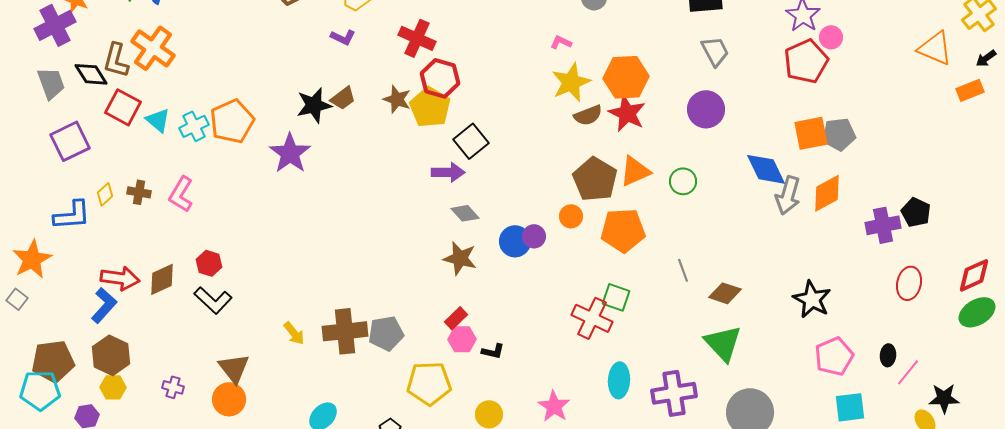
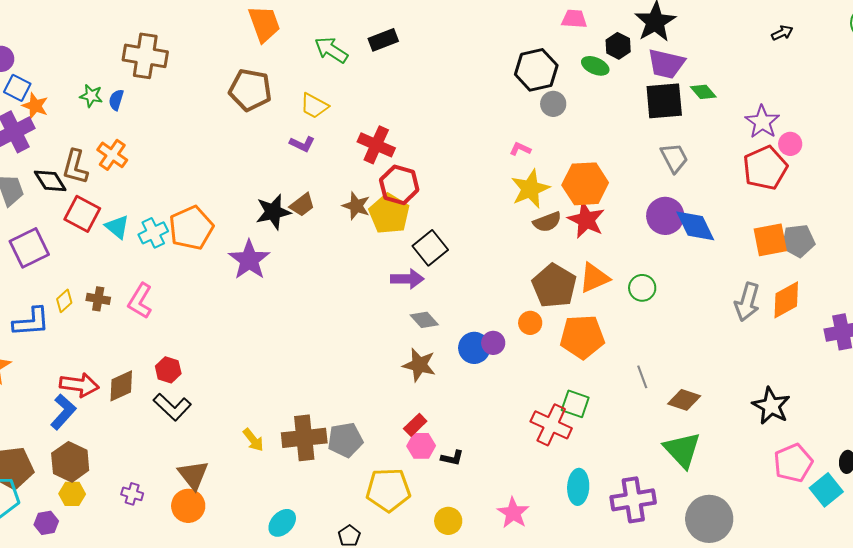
orange cross: (153, 48) -> (112, 155), size x0.7
blue diamond: (766, 169) -> (695, 226), moved
cyan square: (850, 407) -> (826, 490), moved, turned -32

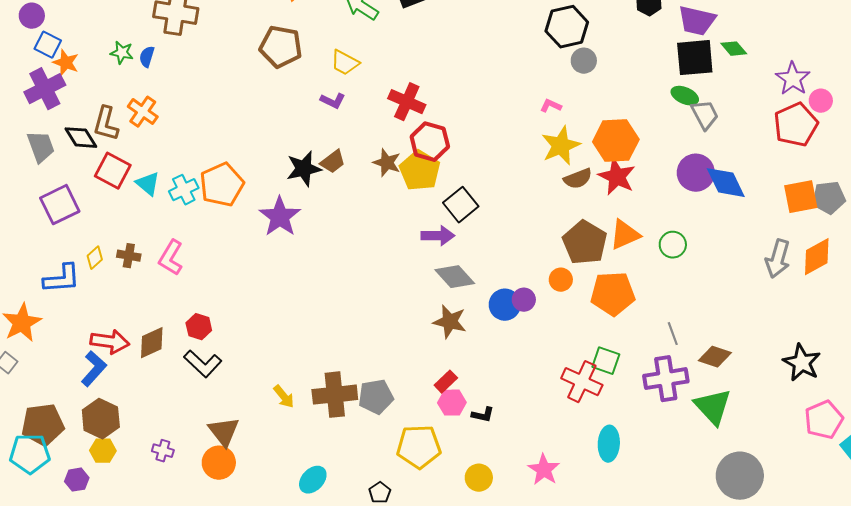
green ellipse: (595, 66) -> (685, 96), moved
gray diamond: (424, 320) -> (455, 277), size x1.4
purple cross: (633, 500) -> (666, 379), moved

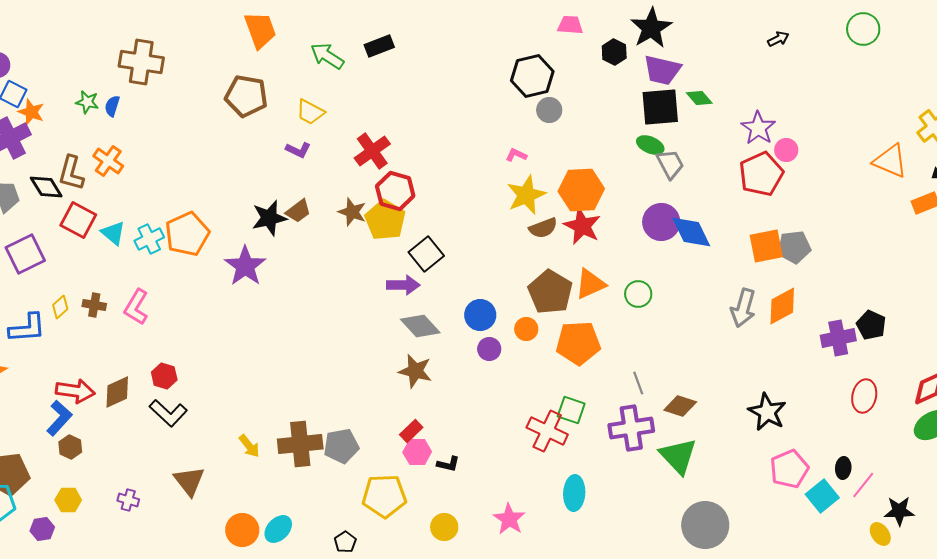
red cross: (407, 102) -> (372, 151), turned 30
blue circle: (505, 305) -> (480, 315), moved
brown hexagon: (101, 419) -> (70, 447), moved, size x0.6
orange circle: (219, 463) -> (242, 530), moved

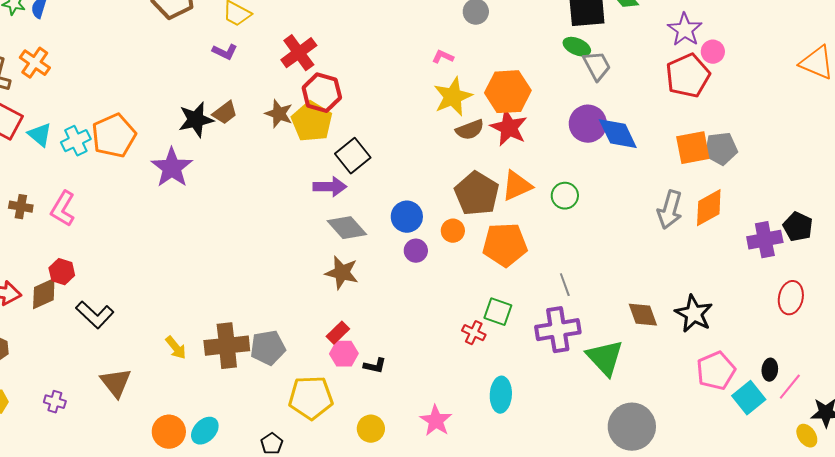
red hexagon: (164, 376) -> (62, 272), moved
brown diamond: (680, 406) -> (643, 315), moved, turned 52
red cross: (547, 431) -> (474, 333), size x0.6

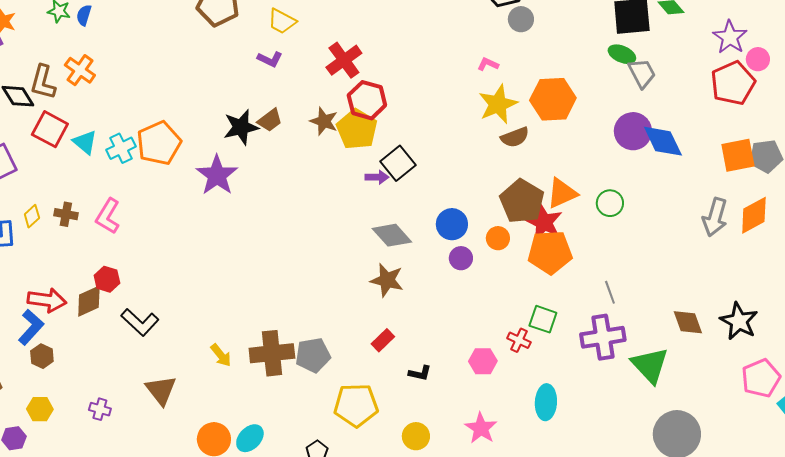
red star: (509, 128) -> (544, 222), moved
purple arrow: (330, 187) -> (377, 177), moved, size x0.7
pink hexagon: (344, 354) -> (483, 361), moved

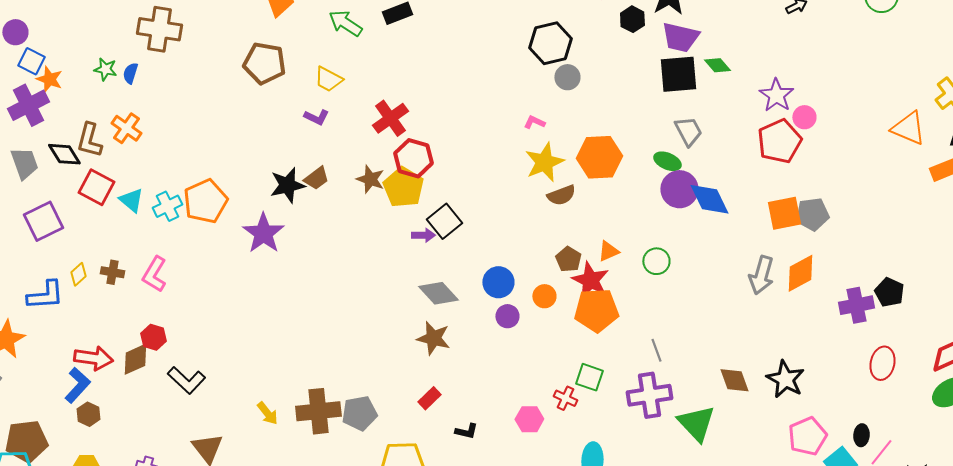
green ellipse: (622, 54) -> (667, 161), moved
orange triangle: (562, 193) -> (608, 251), size x0.7
brown pentagon: (522, 201) -> (568, 259), size x0.6

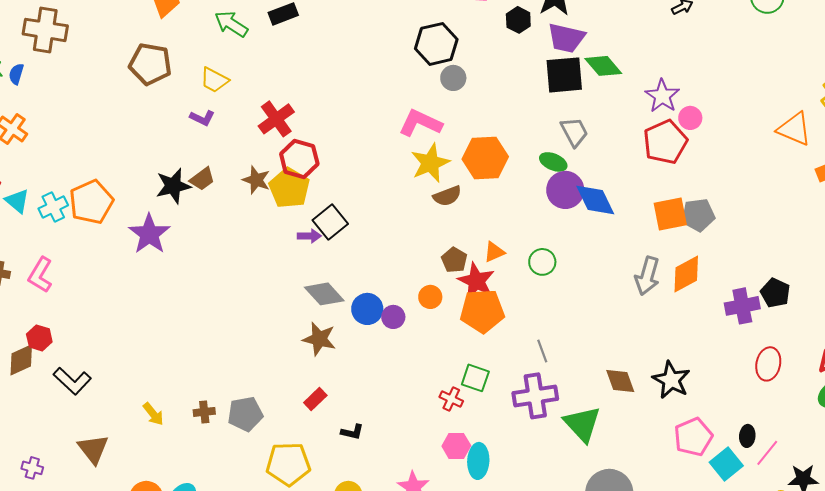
green diamond: (717, 65) -> (603, 66), size x1.4
pink L-shape: (534, 122) -> (420, 123), size x2.0
blue circle: (498, 282) -> (367, 309), moved
brown cross: (318, 411) -> (204, 412), size x0.5
pink hexagon: (529, 419) -> (456, 446), moved

